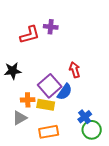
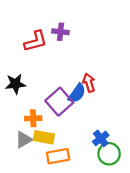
blue semicircle: (65, 92) -> (77, 93), moved
yellow rectangle: (46, 105) -> (44, 137), moved

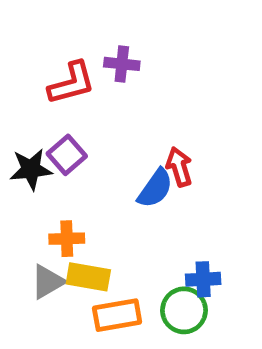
purple square: (59, 102) -> (67, 155), moved, size x0.7
blue cross: (101, 138) -> (203, 279), turned 35
green circle: (109, 154) -> (184, 310), moved

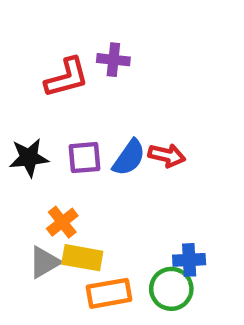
purple square: (67, 155) -> (85, 158), moved, turned 36
red arrow: (179, 167) -> (167, 155), turned 120
blue semicircle: (155, 188) -> (129, 158), moved
orange cross: (67, 239) -> (62, 222), turned -36

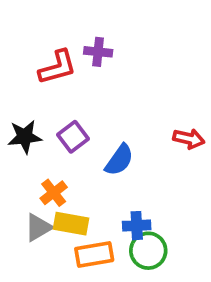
red arrow: (167, 155) -> (189, 139), moved
purple square: (85, 158) -> (73, 137), turned -32
blue semicircle: (129, 158) -> (119, 160), moved
blue cross: (189, 260) -> (137, 226), moved

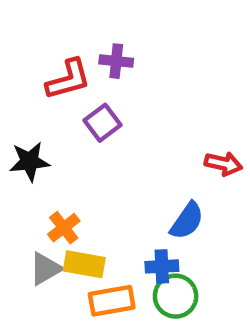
purple square: (73, 137) -> (103, 123), moved
blue semicircle: (119, 160) -> (187, 221), moved

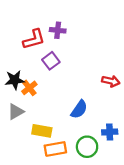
blue semicircle: (187, 221) -> (79, 109), moved
orange cross: (64, 228) -> (29, 88), moved
blue cross: (162, 266) -> (110, 132), moved
gray triangle: (45, 269) -> (16, 112), moved

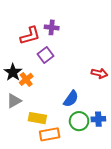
black star: (15, 80) -> (13, 72), turned -30
green circle: (87, 147) -> (79, 121), moved

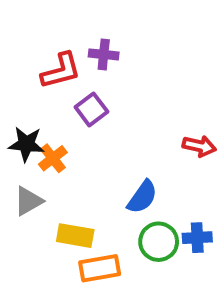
black star: (13, 72) -> (26, 144), turned -30

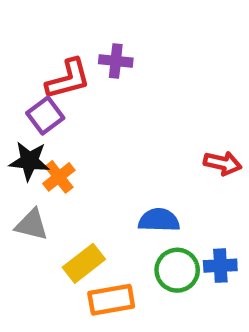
purple square: (91, 109) -> (45, 116), moved
blue semicircle: (142, 197) -> (159, 220), turned -123
gray triangle: (28, 201) -> (32, 225), turned 44
yellow rectangle: (75, 236) -> (84, 263), turned -48

